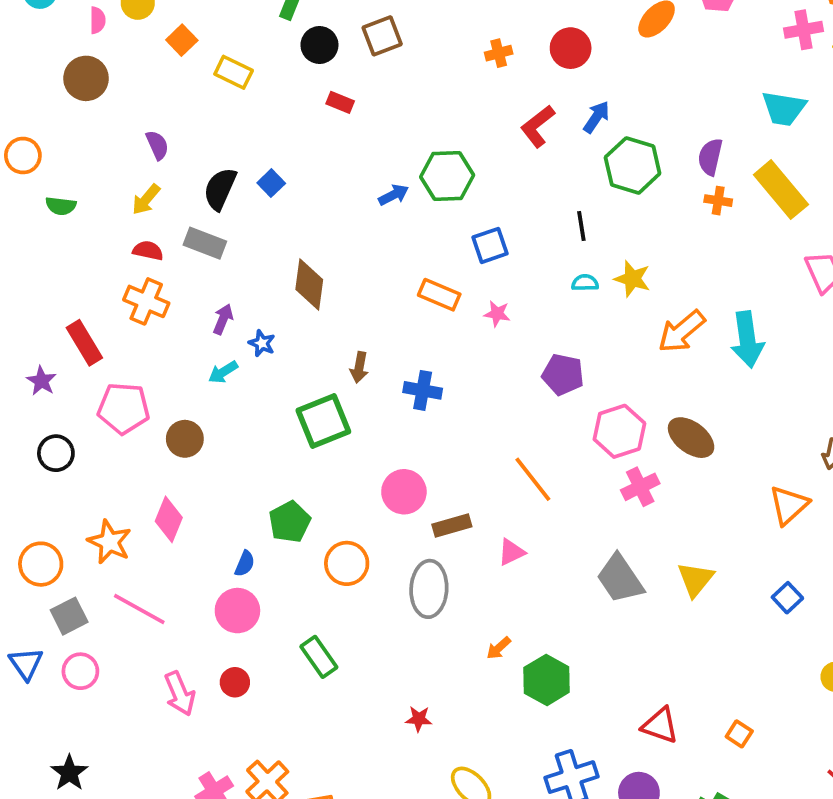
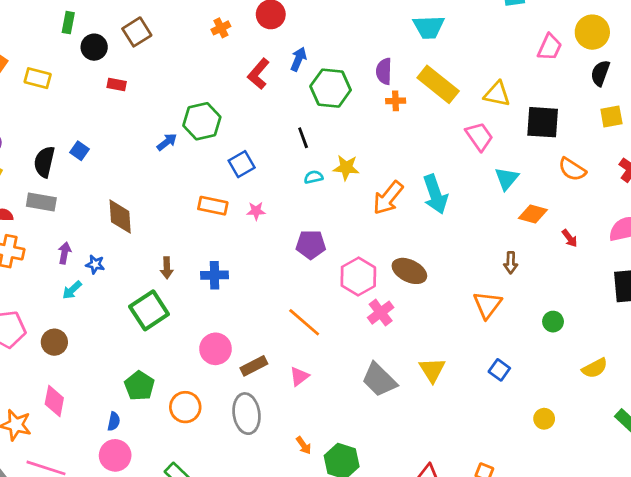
orange arrow: (499, 648) -> (304, 445), turned -72

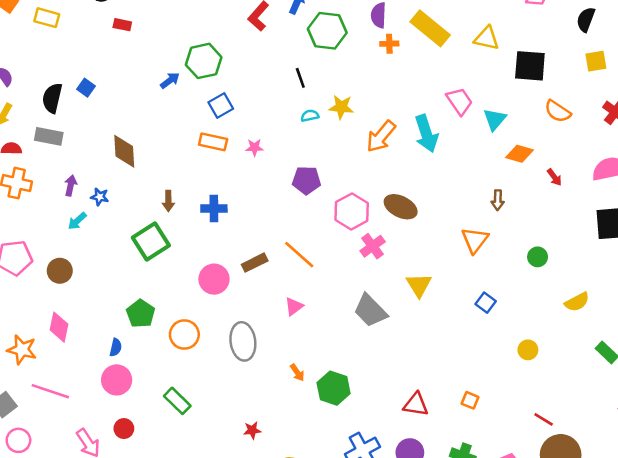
pink trapezoid: (479, 137) -> (459, 101), moved
blue square: (242, 164) -> (221, 105), moved
brown rectangle: (254, 366) -> (255, 263), moved
yellow triangle: (432, 370) -> (419, 285), moved

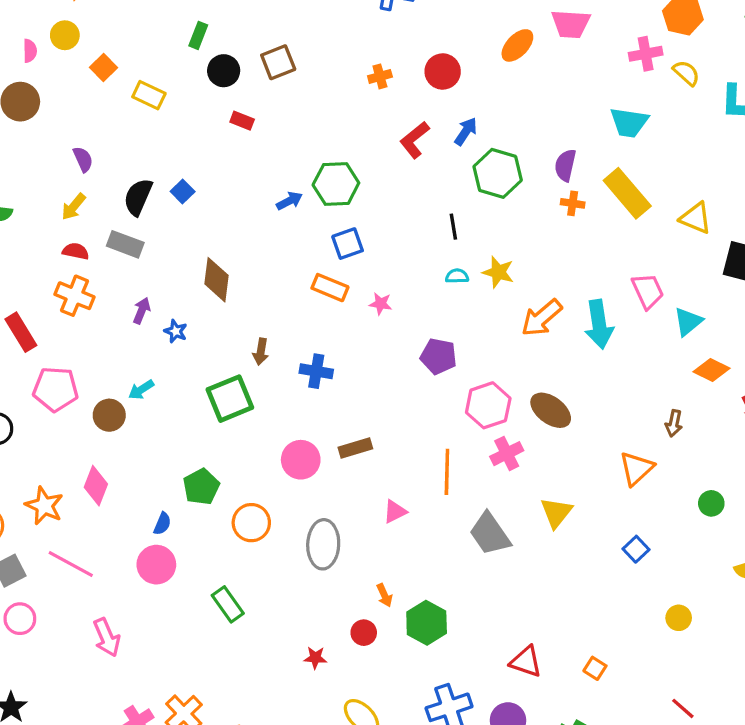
cyan arrow: (77, 221) -> (141, 390), moved
orange line: (299, 255) -> (447, 472), moved, turned 40
red circle: (124, 429) -> (364, 633), moved

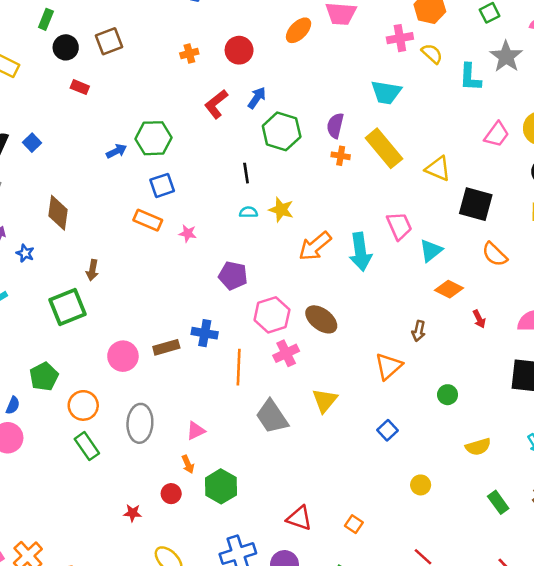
blue cross: (316, 371) -> (205, 333), moved
pink triangle: (395, 512) -> (196, 431), moved
green rectangle: (228, 604) -> (87, 446), moved

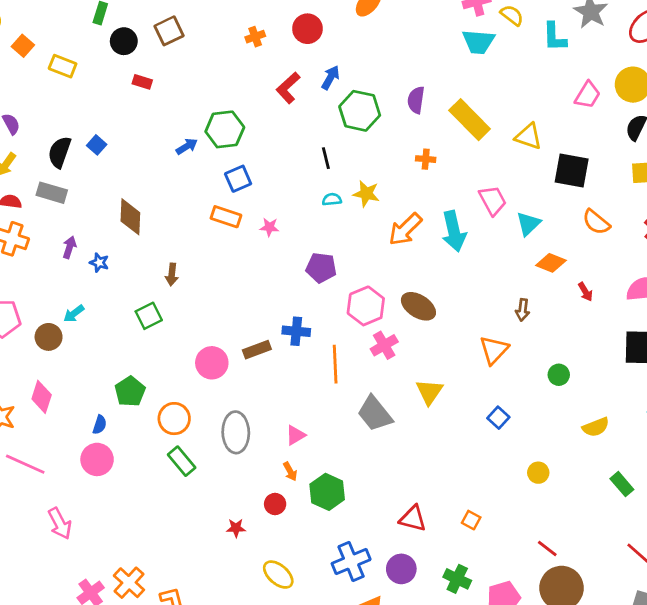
cyan trapezoid: (386, 92) -> (479, 42), moved
orange cross: (341, 156) -> (426, 159), moved
green square: (67, 307) -> (149, 316), size x0.7

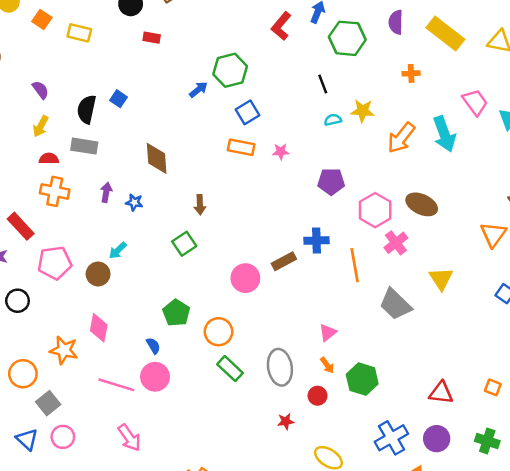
blue semicircle: (100, 425) -> (153, 346), turned -42
gray ellipse: (236, 432) -> (280, 367), moved
pink line: (25, 464) -> (116, 385), moved

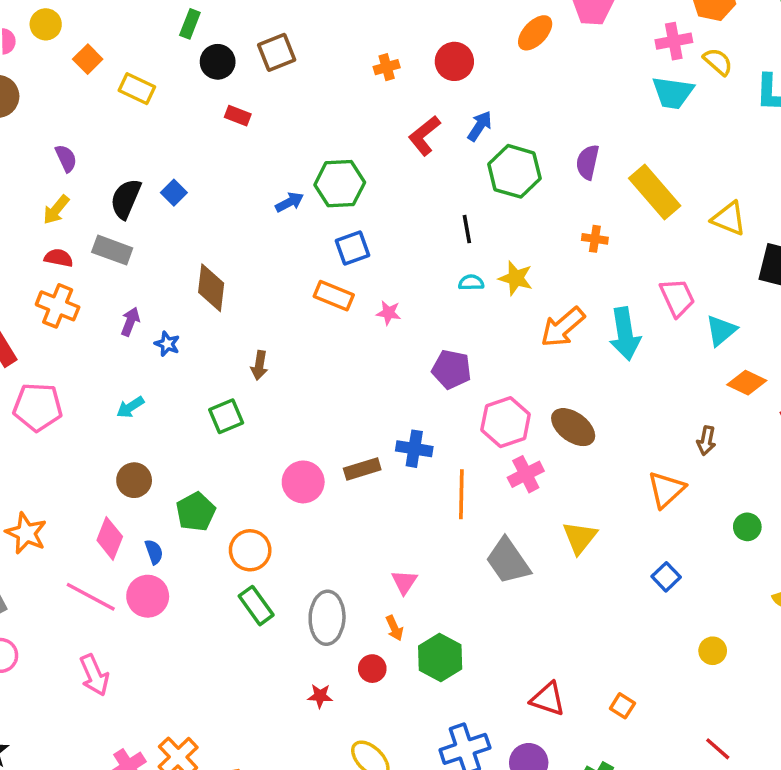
brown circle: (98, 274) -> (134, 480), moved
pink diamond: (99, 328) -> (110, 538), moved
pink triangle: (328, 333) -> (404, 582), turned -30

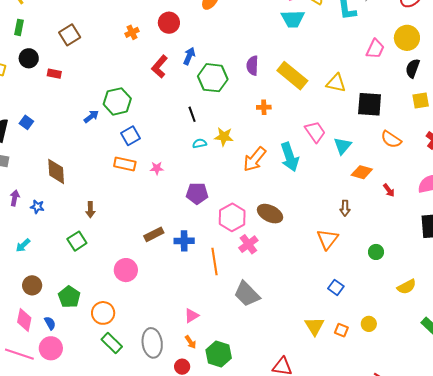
black circle: (218, 62) -> (29, 58), moved
brown rectangle: (362, 469) -> (154, 234), moved
yellow triangle: (580, 538) -> (315, 326), moved
pink triangle: (404, 582) -> (192, 316), turned 35
orange square: (622, 706) -> (341, 330), moved

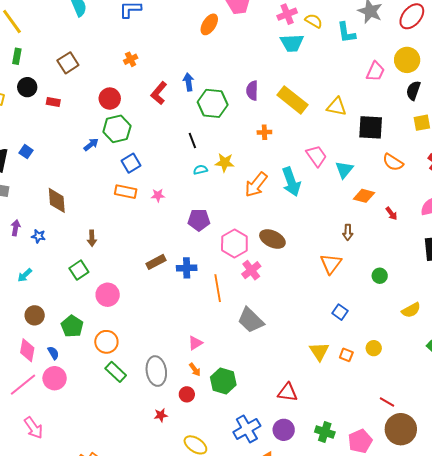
red circle: (169, 23) -> (110, 99), moved
blue arrow: (189, 56) -> (189, 82), turned -30
pink circle: (126, 270) -> (108, 295), moved
pink line: (19, 354) -> (23, 385), turned -56

